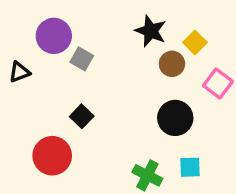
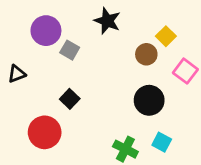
black star: (151, 31) -> (107, 21), moved
black triangle: (19, 72) -> (17, 74), moved
cyan square: (190, 167) -> (162, 142), turned 30

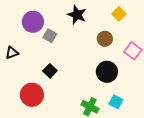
yellow square: (166, 36) -> (119, 14), moved

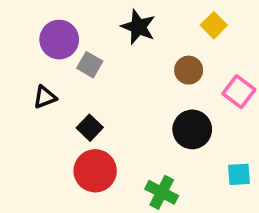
black triangle: (12, 53) -> (45, 97), moved
red circle: (32, 95) -> (95, 171), moved
cyan square: (116, 102) -> (239, 174), moved, turned -32

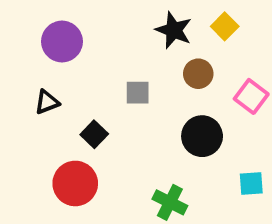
black star: (138, 27) -> (174, 30), moved
gray square: (90, 65) -> (138, 93), moved, turned -30
red circle: (95, 171) -> (75, 183), moved

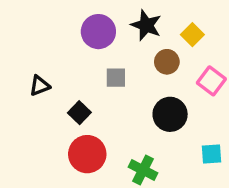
yellow square: (225, 26) -> (192, 35), moved
purple circle: (62, 42) -> (98, 32), moved
red circle: (75, 183) -> (87, 154), moved

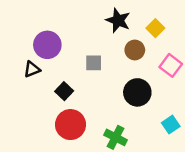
purple circle: (98, 32) -> (47, 45), moved
cyan square: (211, 154) -> (171, 125), turned -30

